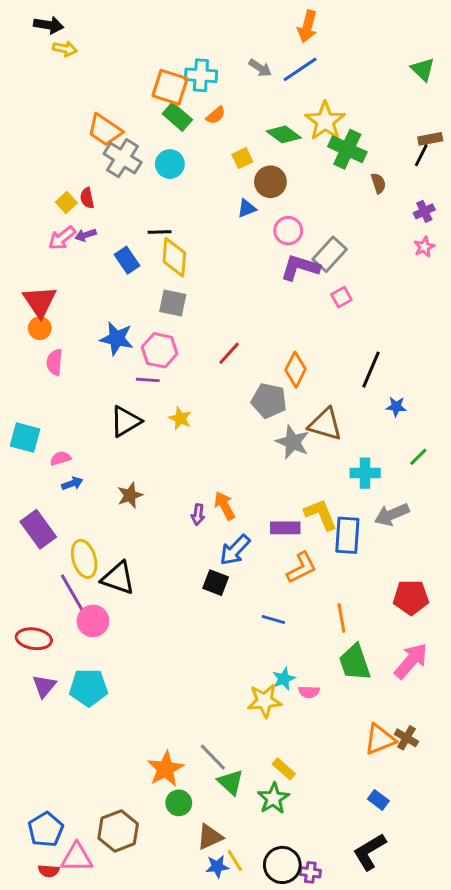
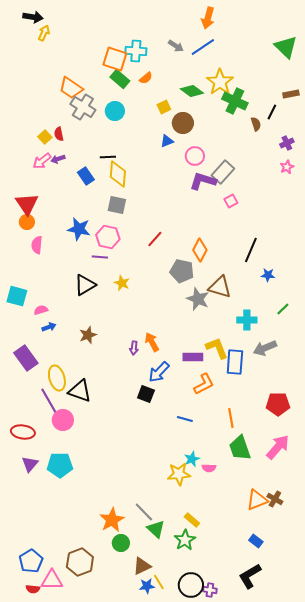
yellow arrow: (65, 49) -> (44, 33), turned -77
green triangle: (423, 69) -> (286, 47), size x1.4
black line: (421, 155) -> (272, 112), moved

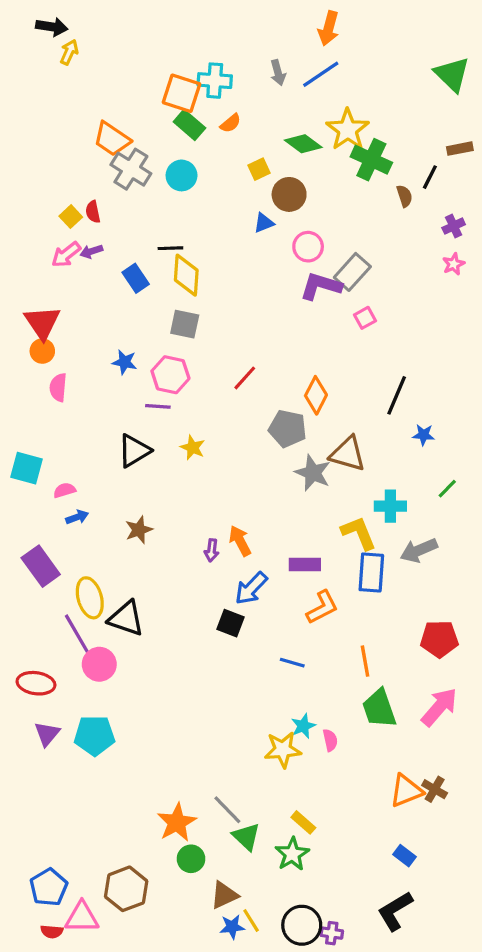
gray arrow: (176, 46) -> (278, 73), turned 42
blue star: (79, 229) -> (125, 362), size x0.7
yellow L-shape: (217, 348) -> (359, 533), moved
pink semicircle: (209, 468) -> (330, 740), turned -104

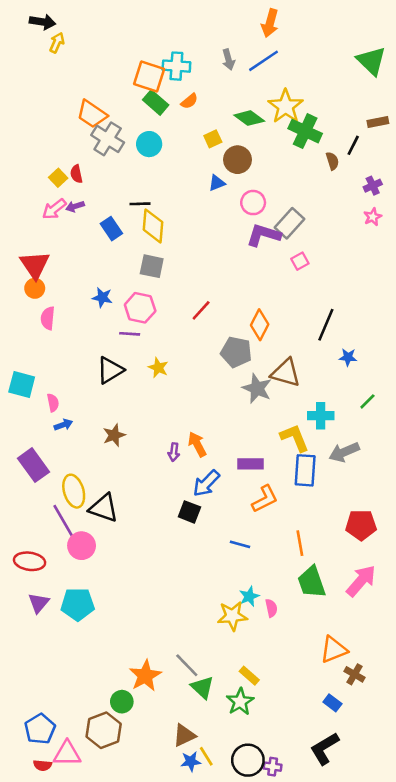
pink semicircle: (64, 490) -> (53, 403), turned 96
brown cross: (435, 789) -> (354, 674), moved
green circle: (191, 859) -> (122, 702), moved

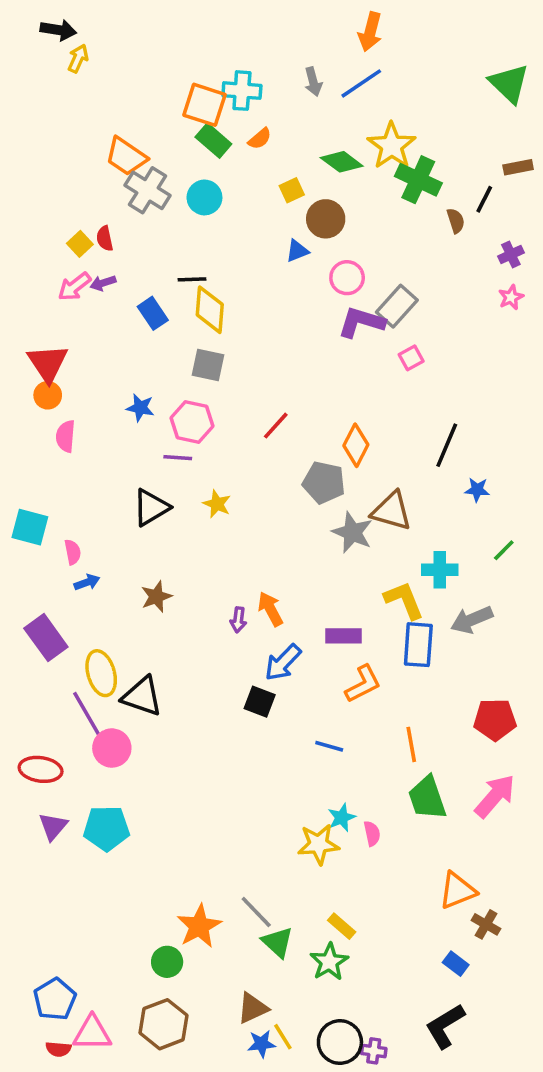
brown hexagon: (104, 730) -> (164, 1024), moved

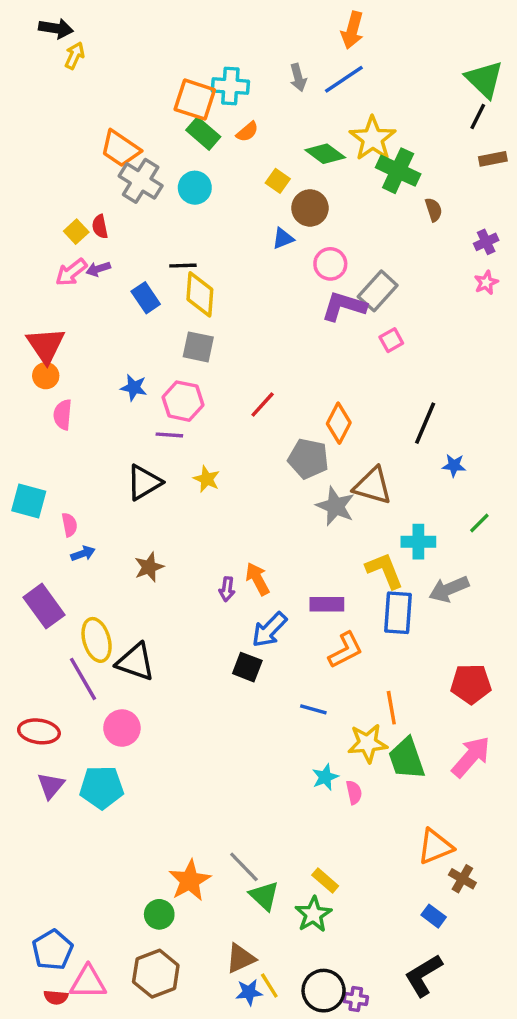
yellow square: (292, 190) -> (278, 181), turned -30
black line: (484, 199) -> (478, 117), moved
pink circle: (112, 748) -> (122, 728), moved
yellow star: (319, 844) -> (368, 743), moved

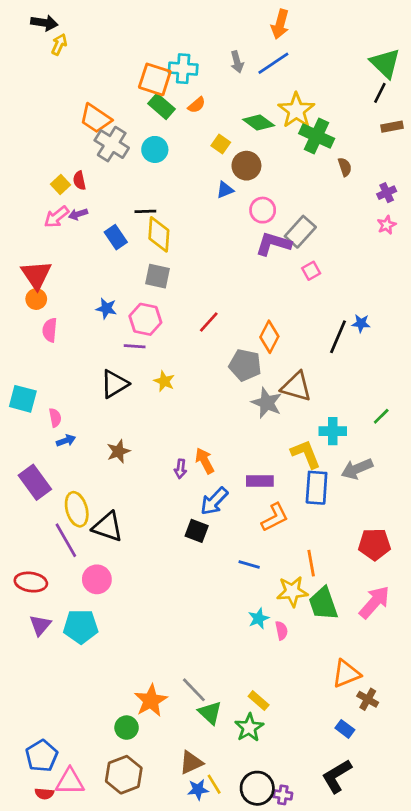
blue star: (454, 465) -> (361, 323), moved

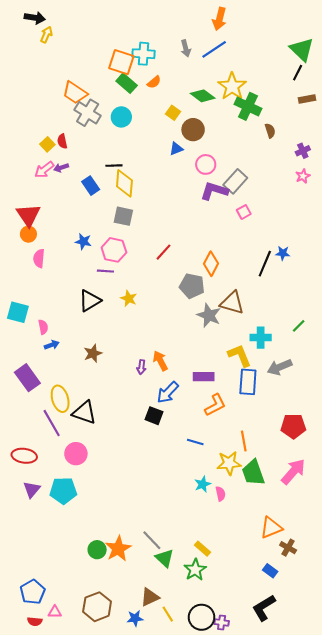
green circle: (127, 728) -> (97, 550), moved
pink triangle: (70, 781) -> (55, 612), size x0.6
blue star: (198, 790) -> (135, 618), moved

